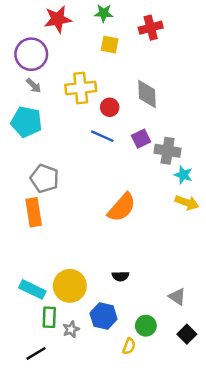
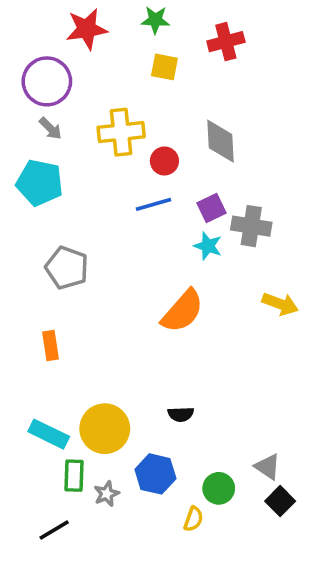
blue line: (102, 136) -> (154, 204), turned -40
cyan star: (183, 175) -> (208, 246), moved
orange rectangle: (34, 212) -> (50, 345), moved, size x0.7
gray triangle: (177, 297) -> (268, 467), moved

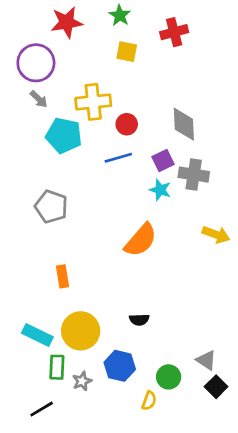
green star: (155, 20) -> (120, 15), turned 30
gray diamond: (221, 141) -> (184, 124), moved
cyan pentagon: (40, 183) -> (64, 135), moved
orange rectangle: (50, 345) -> (62, 276), moved

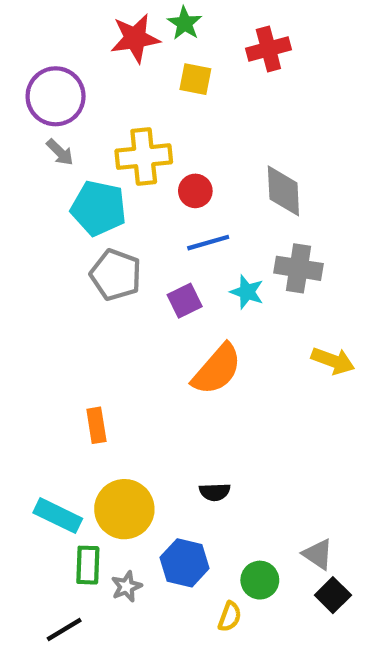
red star: (67, 22) -> (135, 38), moved
blue line: (118, 158) -> (208, 243), moved
purple square: (163, 161) -> (185, 301), moved
gray pentagon: (51, 207) -> (116, 275), moved

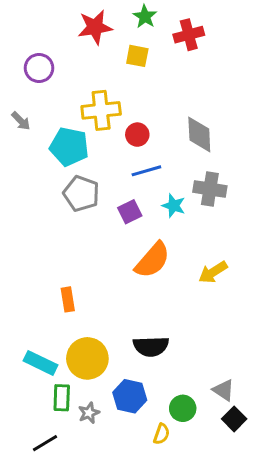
green star: (185, 23) -> (145, 17), moved
purple circle: (56, 96) -> (39, 68), size x0.7
gray arrow: (60, 152) -> (21, 121), moved
yellow arrow: (333, 361) -> (213, 272), moved, turned 128
black semicircle: (215, 492) -> (151, 346), size x1.6

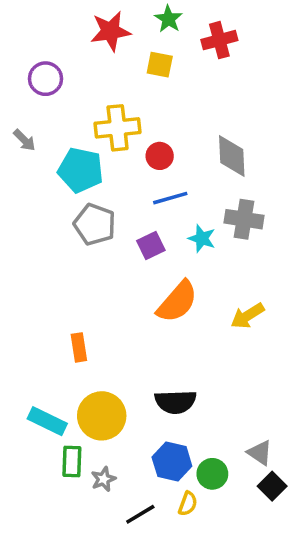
blue hexagon: (130, 396) -> (172, 462), moved
black line: (45, 443) -> (140, 514), moved

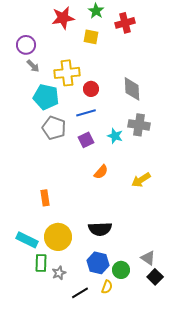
gray arrow: (24, 140) -> (33, 66), moved
blue line: (170, 198) -> (86, 113), moved
orange semicircle: (177, 302) -> (101, 172), size x0.6

